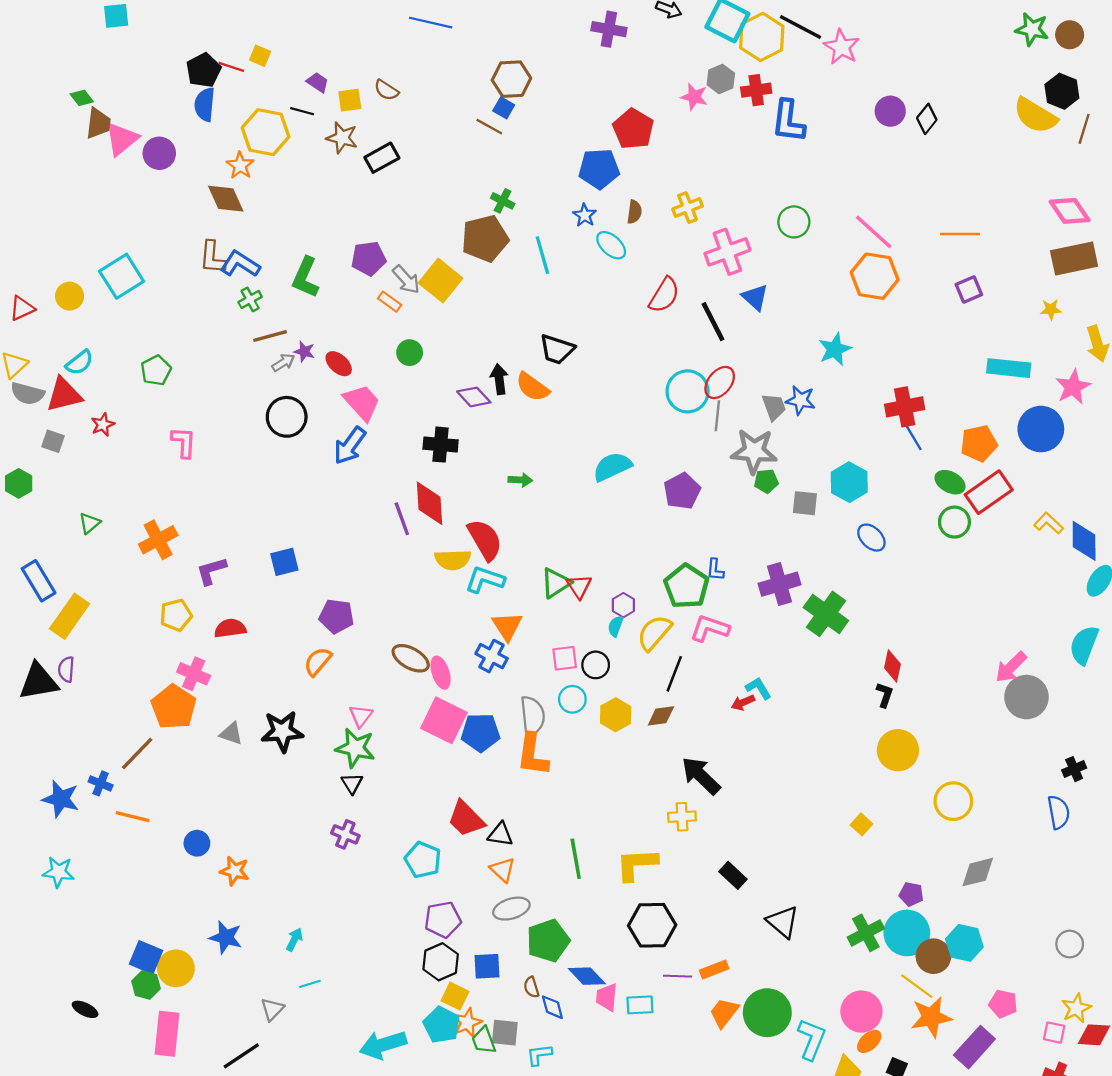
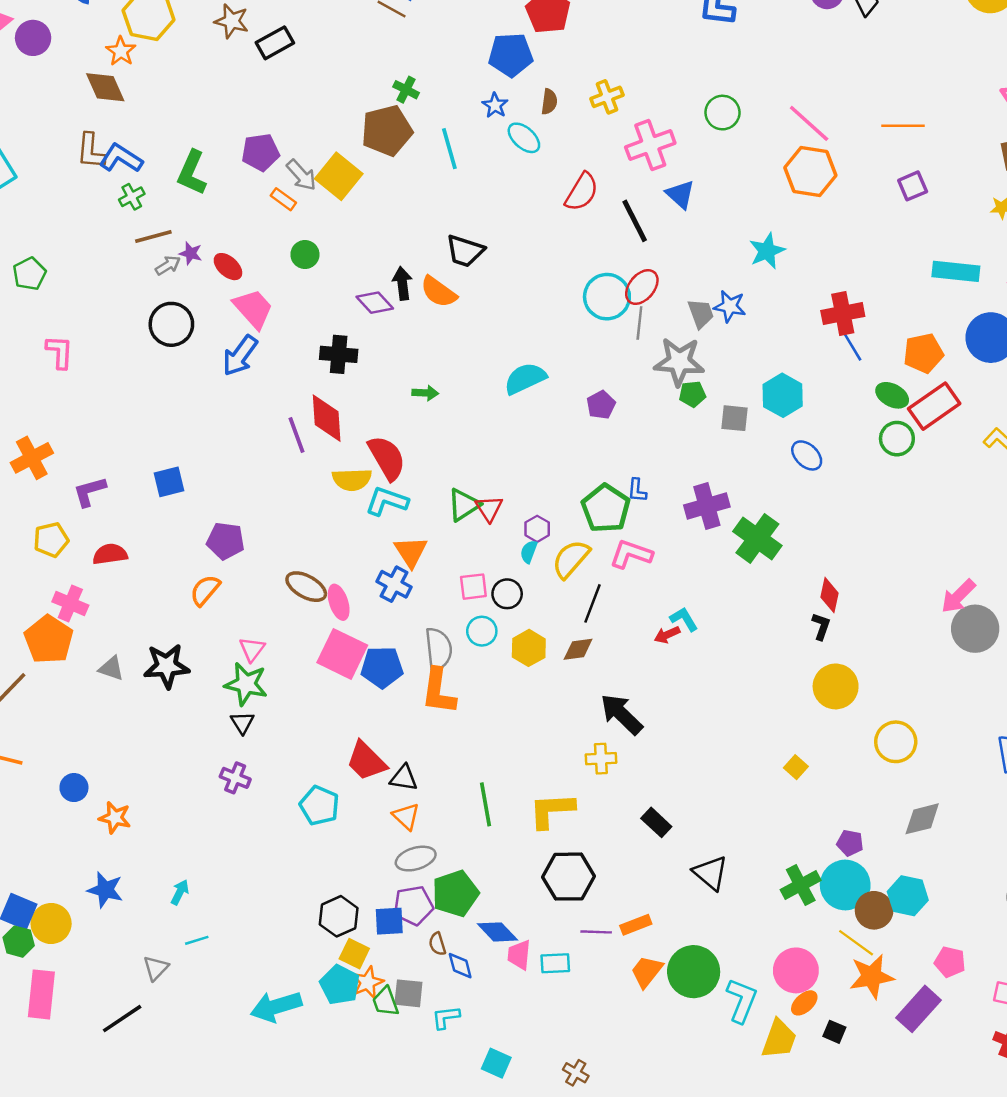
purple pentagon: (682, 491) -> (601, 405), size x0.7
purple pentagon: (443, 920) -> (413, 905), moved

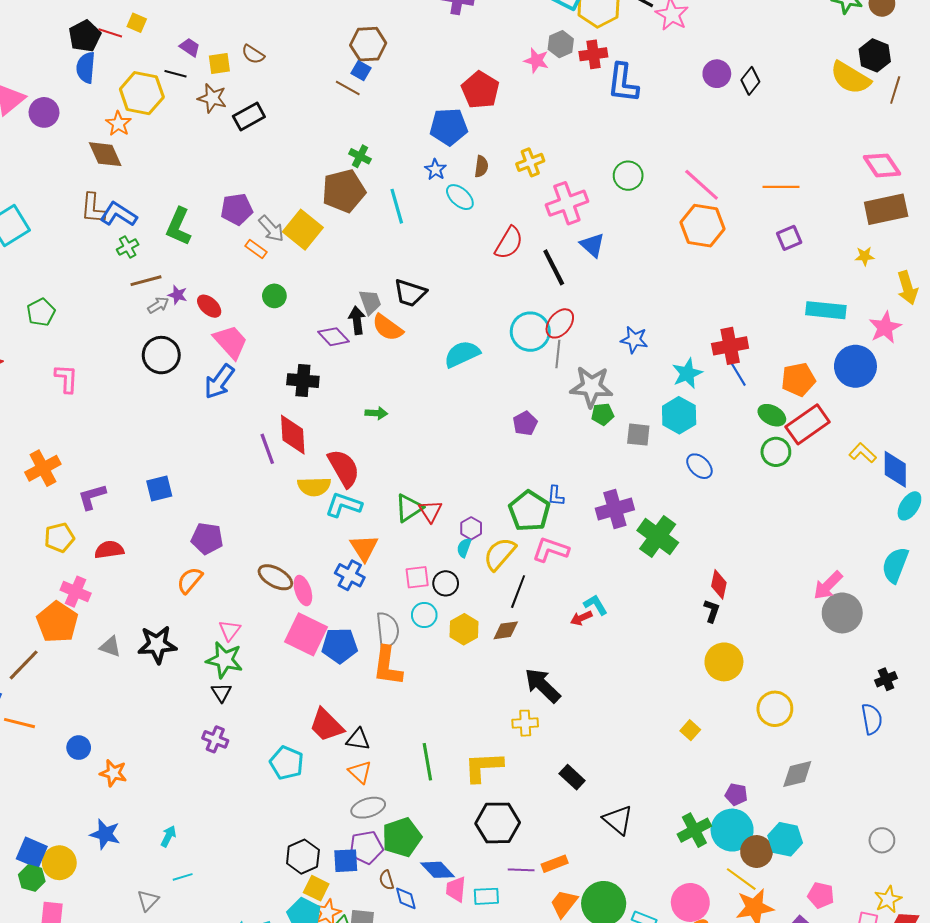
cyan star: (767, 251) -> (687, 373), moved
gray trapezoid: (701, 313) -> (370, 302), moved
cyan semicircle: (525, 378) -> (462, 354), moved

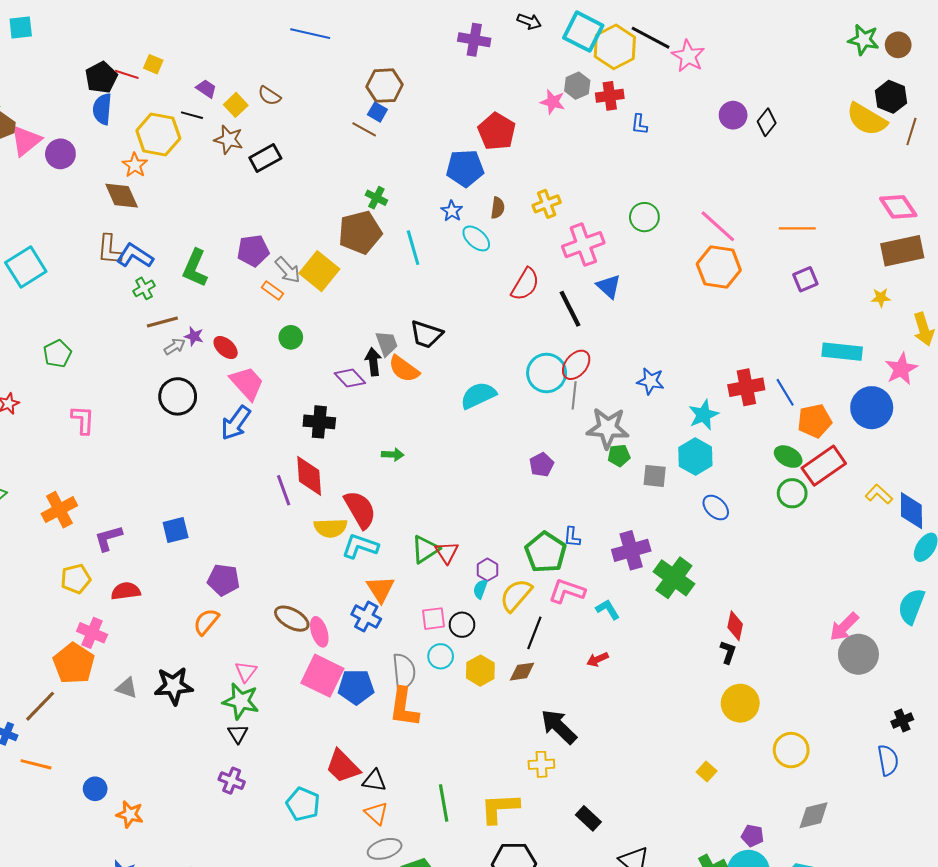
yellow square: (219, 64) -> (236, 105), turned -35
blue L-shape: (623, 83) -> (639, 124), size x0.5
blue line: (737, 372) -> (785, 392), moved
cyan L-shape: (595, 605) -> (608, 609), moved

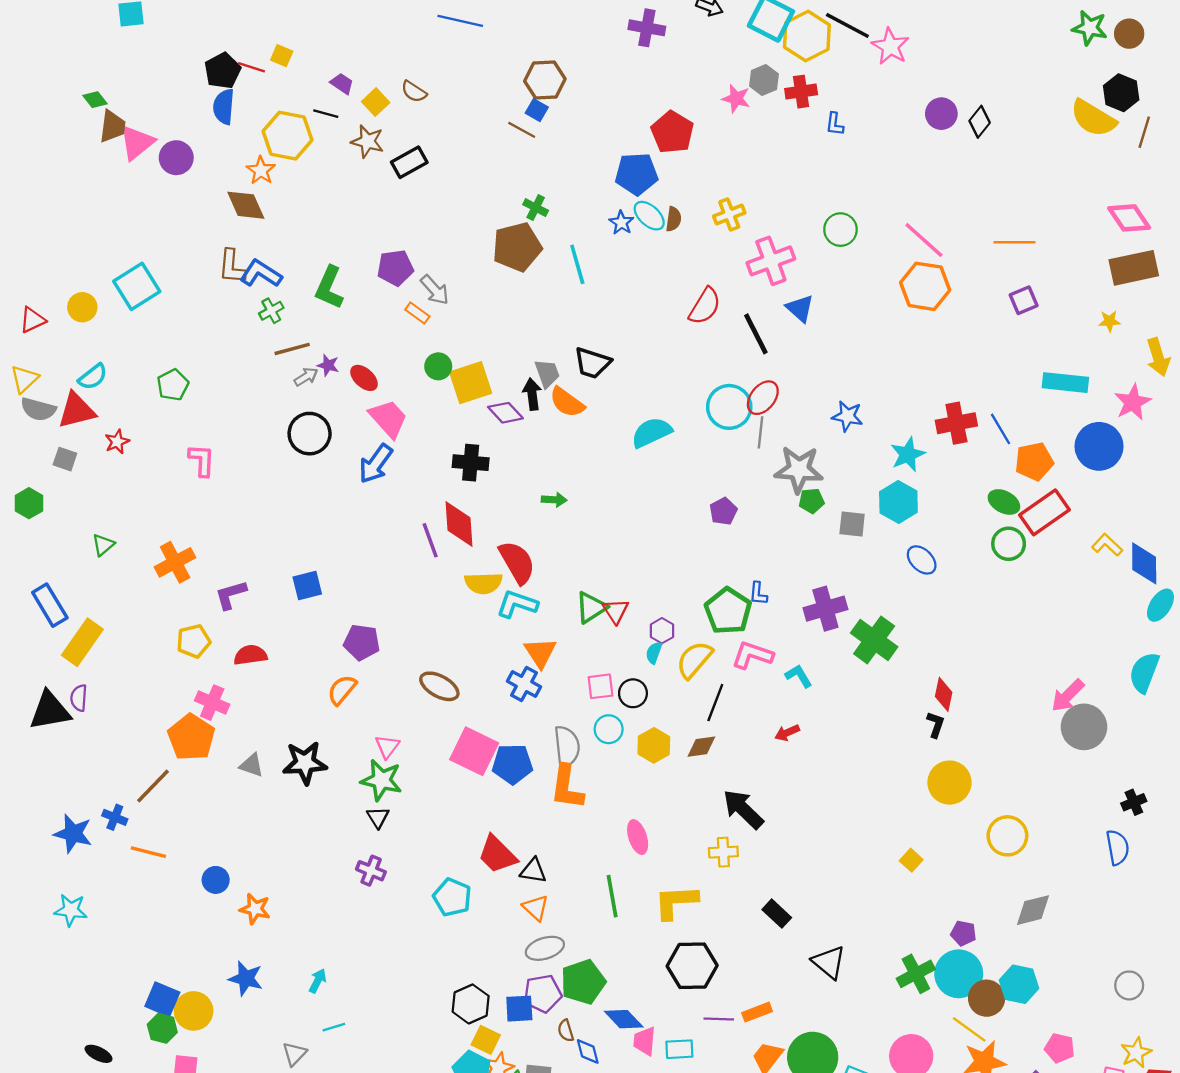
cyan ellipse: (476, 238) -> (649, 216), moved
yellow square: (319, 271) -> (471, 383), moved, turned 33
pink ellipse: (319, 632) -> (638, 837), moved

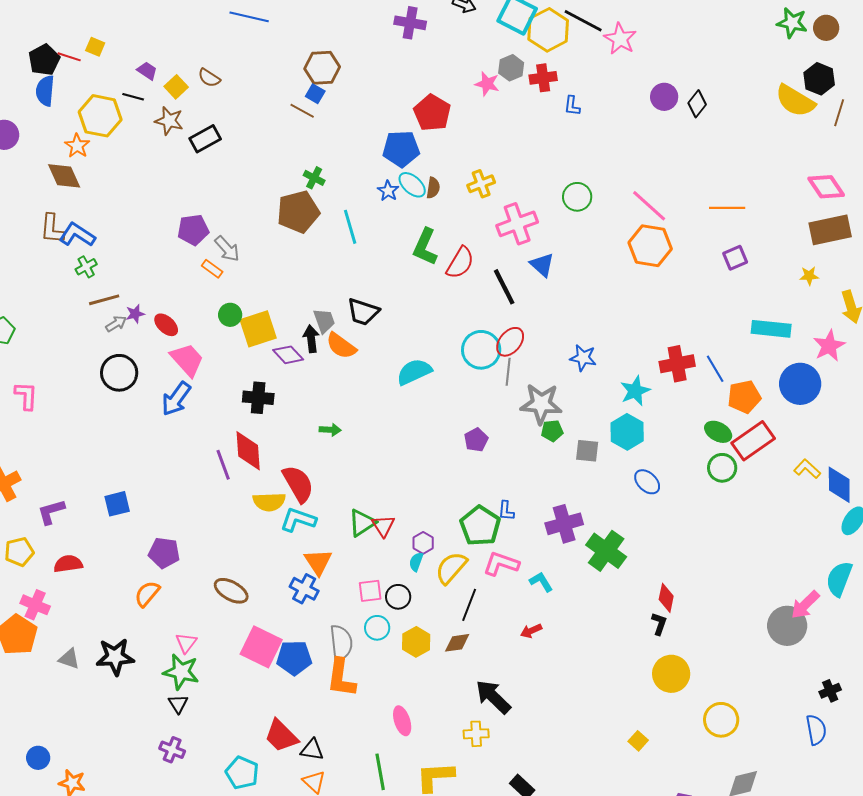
green L-shape: (329, 288) -> (425, 247), moved
purple star: (328, 365) -> (135, 314), turned -30
pink arrow: (1068, 696) -> (805, 605), moved

